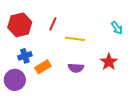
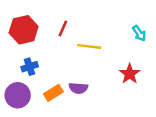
orange rectangle: (43, 67) -> (53, 93), moved
purple semicircle: (76, 68) -> (78, 88), moved

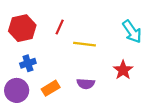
cyan arrow: (139, 33) -> (132, 32), size x1.5
purple semicircle: (78, 88) -> (86, 84), moved

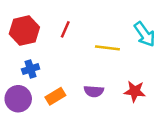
yellow line: (85, 44) -> (107, 48), moved
red star: (123, 70) -> (135, 91), moved, turned -30

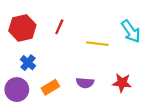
blue cross: (31, 69) -> (28, 63), turned -32

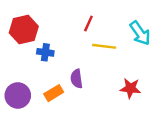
red line: (59, 27) -> (88, 24), moved
blue cross: (28, 63) -> (45, 52), moved, turned -32
purple semicircle: (85, 83) -> (76, 79), moved, turned 78

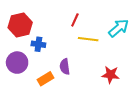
cyan arrow: (140, 33) -> (119, 28), turned -95
purple circle: (18, 95) -> (17, 63), moved

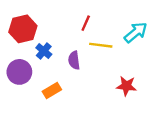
blue cross: (38, 44) -> (44, 51), turned 32
purple semicircle: (65, 67) -> (74, 60), moved

